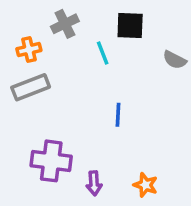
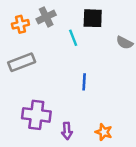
orange cross: (29, 50) -> (20, 24), moved

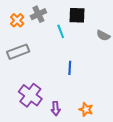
orange cross: (20, 24) -> (17, 20), turned -32
purple cross: (36, 115) -> (30, 95), turned 30

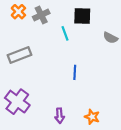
orange cross: (17, 20) -> (18, 12), moved
purple cross: (30, 95) -> (17, 102), moved

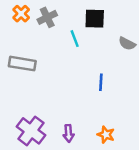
gray rectangle: (20, 55) -> (22, 64), turned 30
blue line: (75, 72) -> (101, 82), moved
purple cross: (17, 102) -> (31, 131), moved

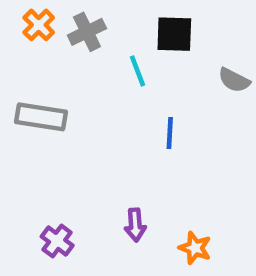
blue line: (101, 82) -> (170, 133), moved
purple cross: (31, 131) -> (57, 241), size x0.6
purple arrow: (68, 133) -> (135, 225), moved

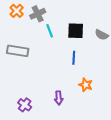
black square: (174, 34) -> (76, 31), moved
cyan line: (138, 71) -> (50, 31), moved
orange star: (195, 248) -> (86, 85), moved

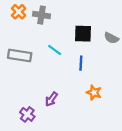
gray cross: (38, 14) -> (42, 15), turned 35
cyan line: (50, 31) -> (55, 50), moved, turned -32
purple arrow: (59, 98) -> (51, 99), moved, turned 40

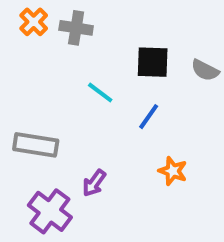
gray rectangle: (20, 55) -> (36, 145), moved
blue line: (81, 63) -> (149, 117), turned 32
purple cross: (27, 114) -> (50, 211), size x1.5

